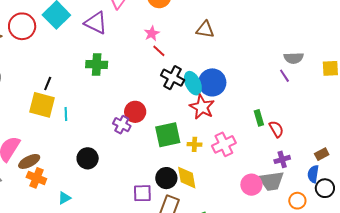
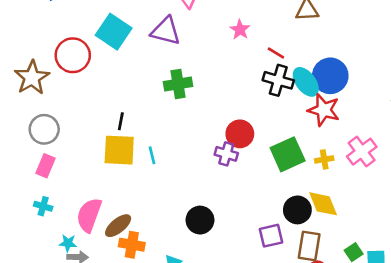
red line: (159, 51) -> (276, 53), moved
black circle: (88, 158) -> (200, 220), moved

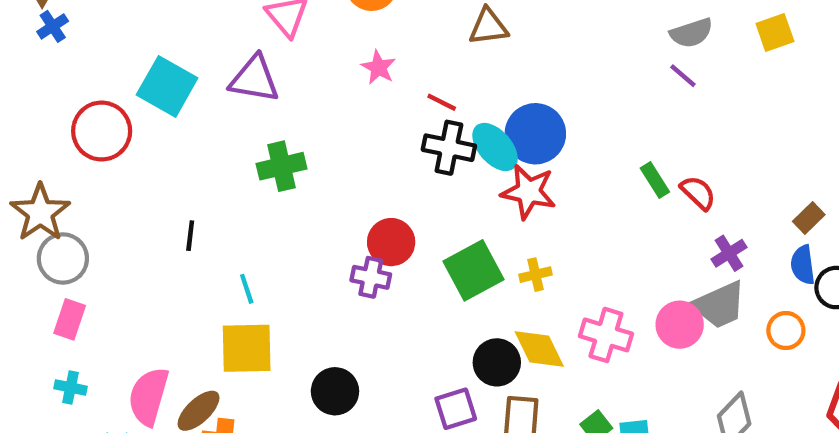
brown star: (32, 78) -> (40, 213), moved
yellow square: (119, 150) -> (247, 348), moved
pink cross: (362, 152) -> (606, 335), moved, turned -32

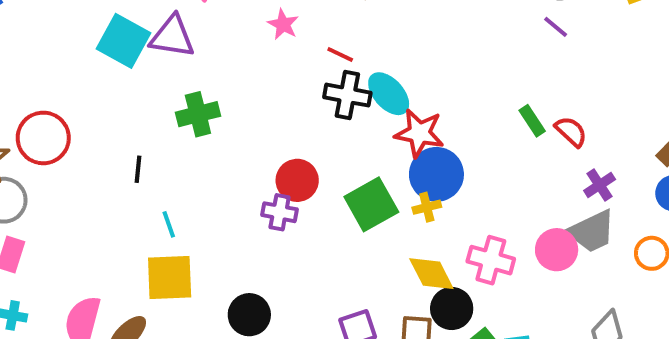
cyan square: (167, 86) -> (123, 41), moved
red circle: (102, 131) -> (43, 138), moved
blue circle: (535, 134) -> (436, 174), moved
black line: (190, 236) -> (138, 169), moved
black circle: (497, 362) -> (452, 308), moved

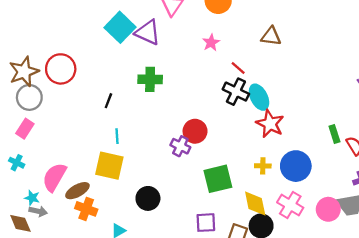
blue circle: (436, 174) -> (296, 166), moved
green square: (371, 204) -> (218, 179), moved

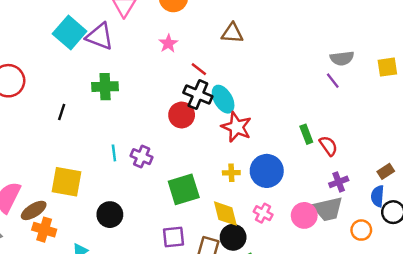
red circle: (195, 131) -> (182, 115), moved
cyan line: (117, 136) -> (114, 153), moved
pink cross: (290, 205) -> (263, 213), size x0.7

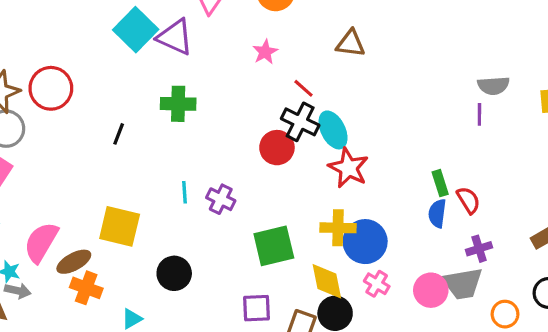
purple line: (333, 81) -> (479, 114), turned 35
blue circle: (267, 171) -> (365, 242), moved
yellow cross: (231, 173) -> (338, 228), size x1.5
blue semicircle: (378, 196) -> (437, 213), moved

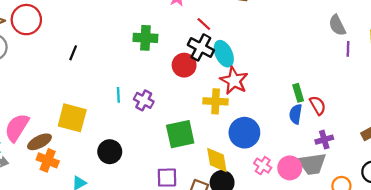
gray semicircle: (493, 86) -> (337, 25), turned 65
green cross: (178, 104) -> (145, 38), moved
purple line: (479, 114) -> (348, 49), moved
yellow cross: (338, 228) -> (216, 101), moved
pink cross: (377, 284) -> (263, 166), moved

